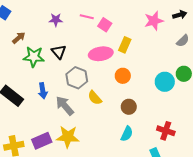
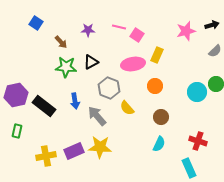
brown arrow: (19, 38) -> (61, 42), moved, turned 88
black triangle: (59, 52) -> (91, 62), turned 42

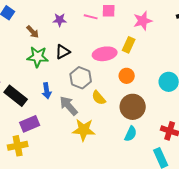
pink star: (186, 31) -> (143, 21), moved
pink square: (137, 35) -> (109, 11), moved, turned -32
brown circle: (161, 117) -> (133, 107), size x1.6
yellow star: (100, 147) -> (84, 130), moved
purple rectangle: (74, 151) -> (30, 124), moved

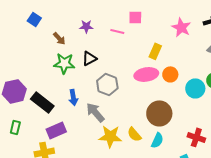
pink line: (91, 17) -> (117, 31), moved
pink star: (143, 21) -> (181, 27), moved, turned -30
pink ellipse: (105, 54) -> (146, 74), moved
orange circle: (127, 76) -> (170, 74), moved
yellow semicircle: (99, 98) -> (134, 134), moved

